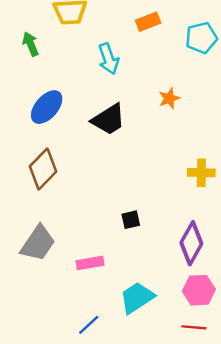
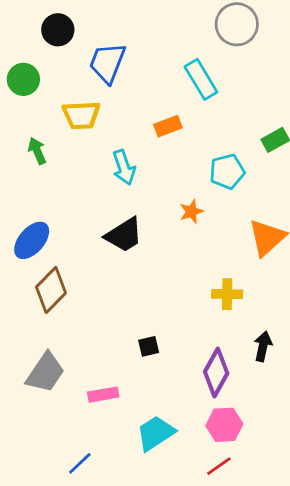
cyan pentagon: (201, 38) -> (227, 172), moved
blue ellipse: (47, 107) -> (32, 240), moved
blue line: (89, 325) -> (80, 463), moved
red line: (194, 327) -> (219, 466), turned -40

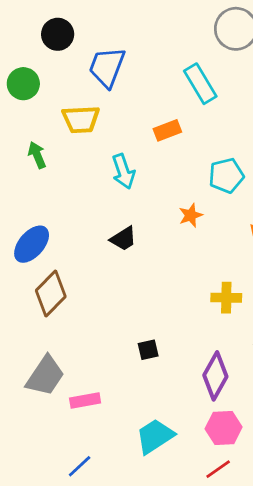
black trapezoid: (124, 235) -> (123, 239), size x0.7
pink rectangle: (103, 395) -> (85, 401), moved

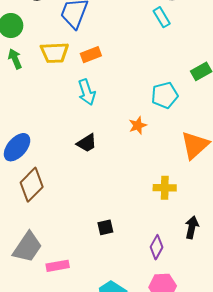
cyan rectangle: (200, 84) -> (162, 17), moved, size x0.7
orange rectangle: (167, 130) -> (91, 55), moved
green arrow: (37, 155) -> (15, 59), moved
purple diamond: (215, 376) -> (156, 247), size x0.7

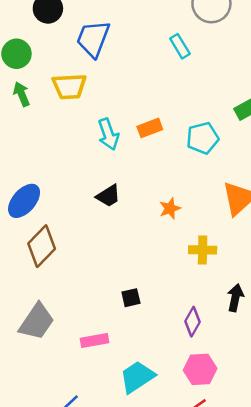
cyan rectangle: (162, 17) -> (180, 46), moved
orange rectangle: (91, 55) -> (150, 128), moved
orange star: (138, 125) -> (170, 208), moved
pink rectangle: (58, 266) -> (94, 340), moved

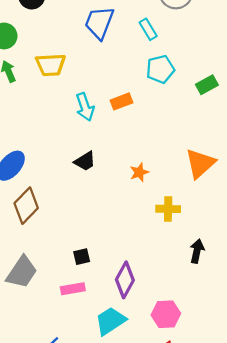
blue trapezoid: (93, 39) -> (99, 23), moved
cyan pentagon: (203, 138) -> (160, 69), moved
black square: (131, 298) -> (82, 257), moved
purple diamond: (193, 322) -> (125, 280), moved, size x1.4

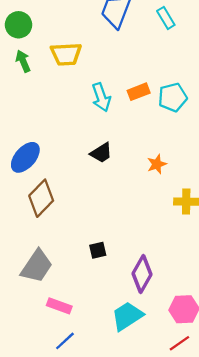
cyan pentagon: (160, 69) -> (173, 97), moved
pink rectangle: (73, 289) -> (59, 306), moved, turned 30

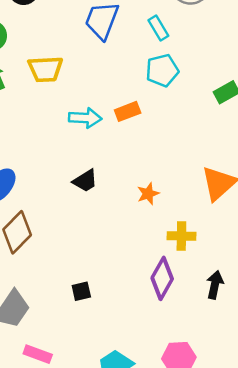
cyan arrow: (101, 97) -> (85, 118), turned -68
cyan pentagon: (173, 97) -> (162, 70), moved
purple diamond: (142, 274) -> (162, 278), moved

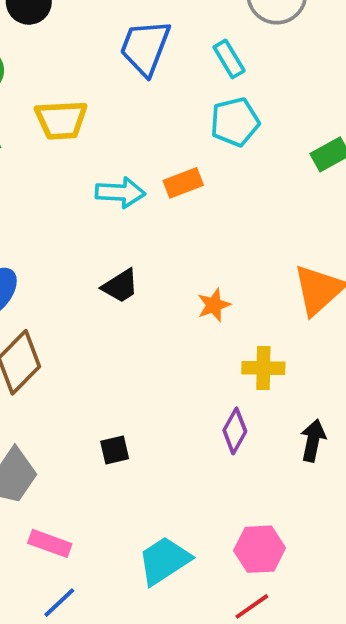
purple diamond: (162, 278) -> (235, 431), size x0.7

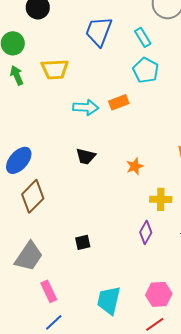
cyan pentagon: (235, 122) -> (146, 70), turned -30
black trapezoid: (120, 286) -> (86, 156), turned 45
pink rectangle: (50, 543) -> (49, 291), turned 45
cyan trapezoid: (164, 561) -> (109, 300), turned -44

